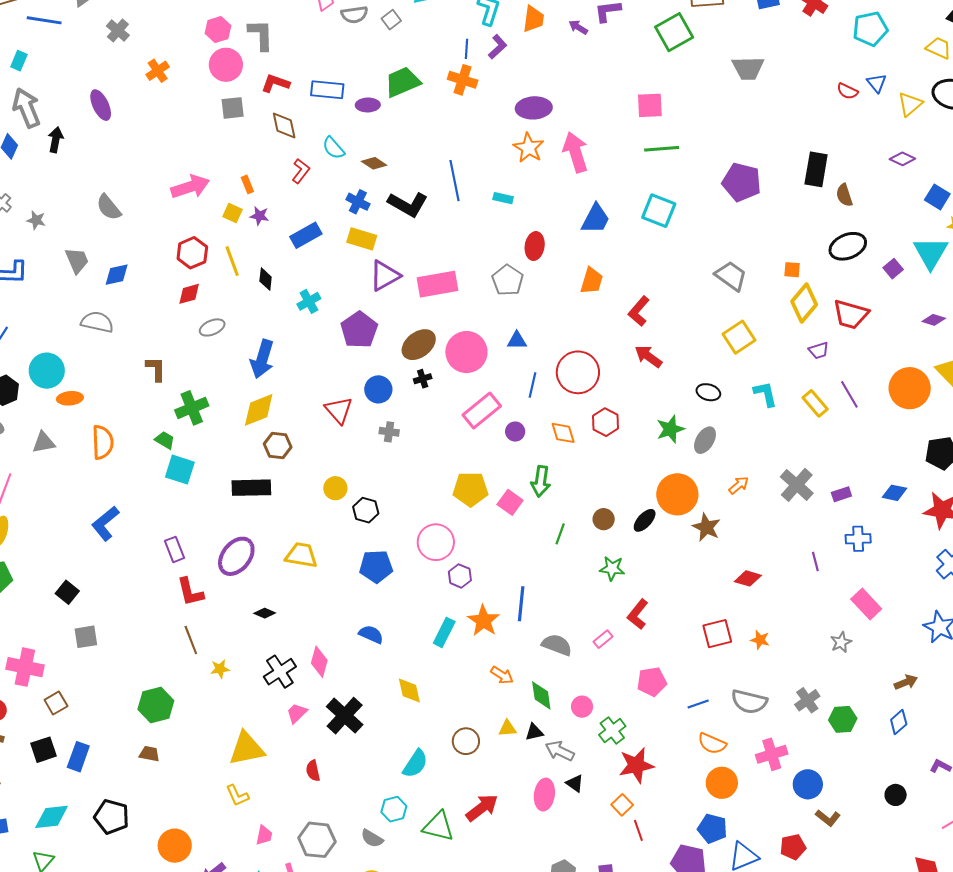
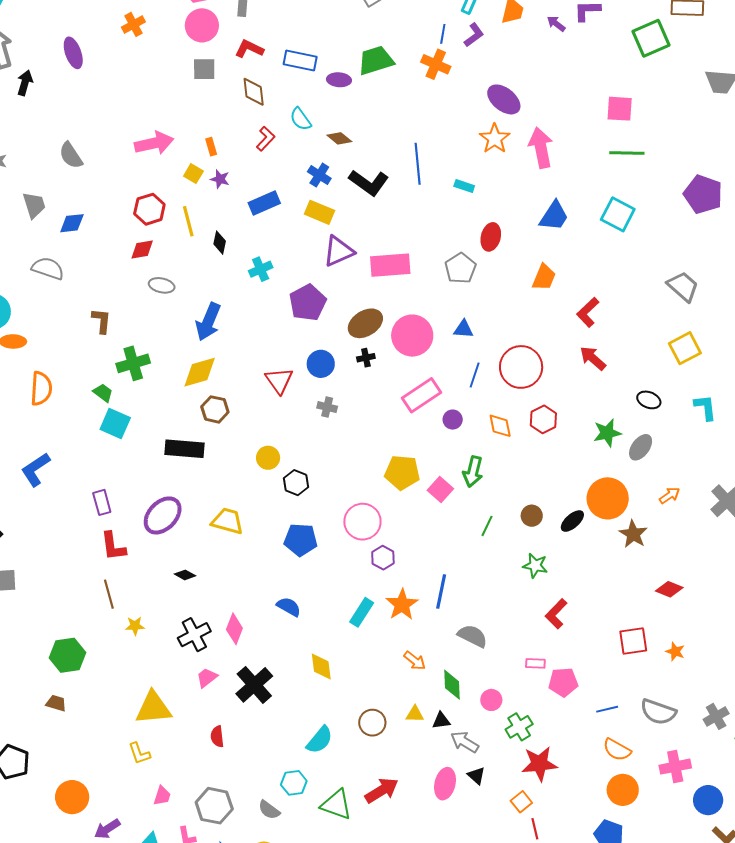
purple ellipse: (534, 108) -> (504, 99), turned 36
gray ellipse: (212, 327) -> (162, 285), turned 30
pink rectangle: (603, 639) -> (535, 663), moved, turned 36

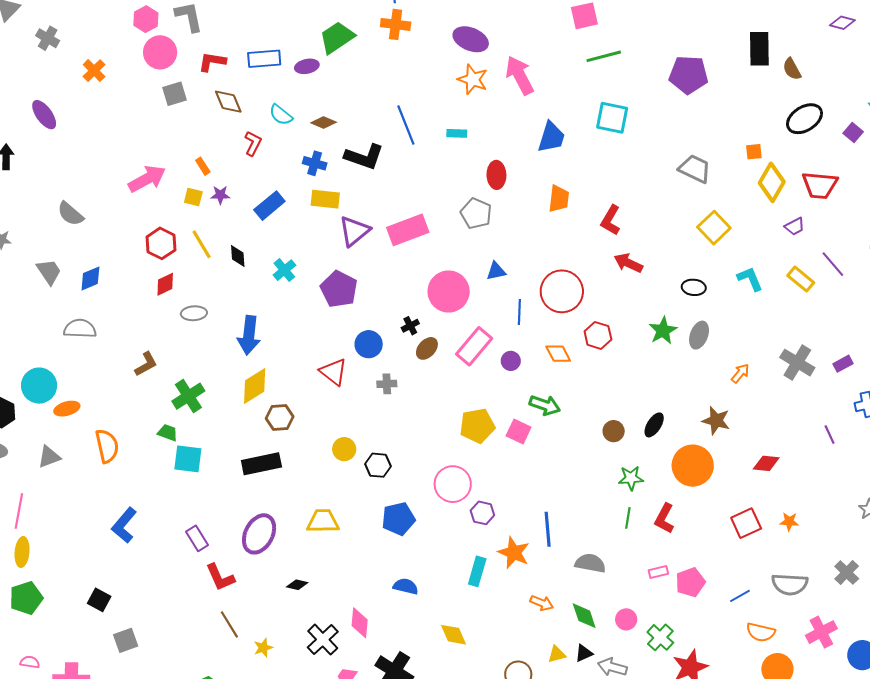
brown L-shape: (101, 321) -> (146, 364), turned 72
brown ellipse: (365, 323) -> (427, 348), moved, size x0.7
green arrow: (473, 472) -> (545, 405), turned -68
orange circle: (608, 498) -> (693, 466), moved
green line: (487, 526) -> (628, 518), moved

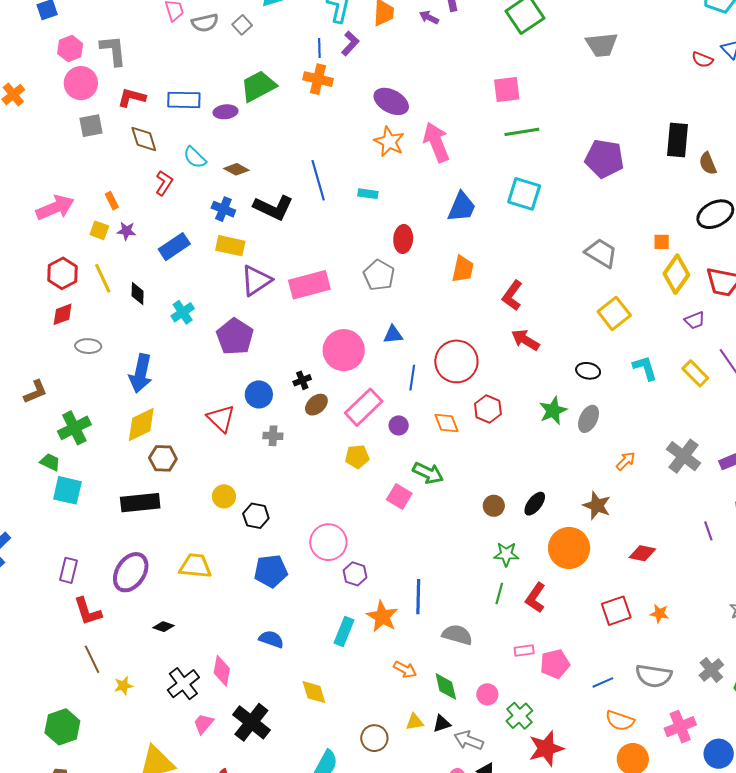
yellow pentagon: (477, 426) -> (357, 457), moved, size x0.7
purple rectangle: (197, 538) -> (69, 570), turned 40

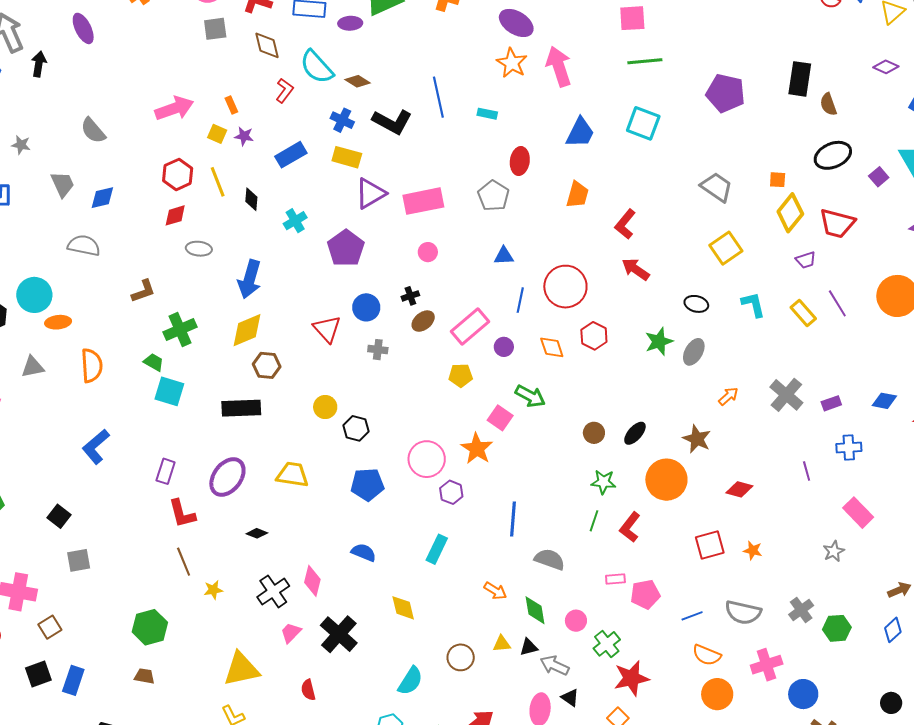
cyan semicircle: (195, 157) -> (317, 67), size x1.5
pink circle: (344, 350) -> (428, 252), moved, size x0.5
orange star: (382, 617) -> (477, 449), moved

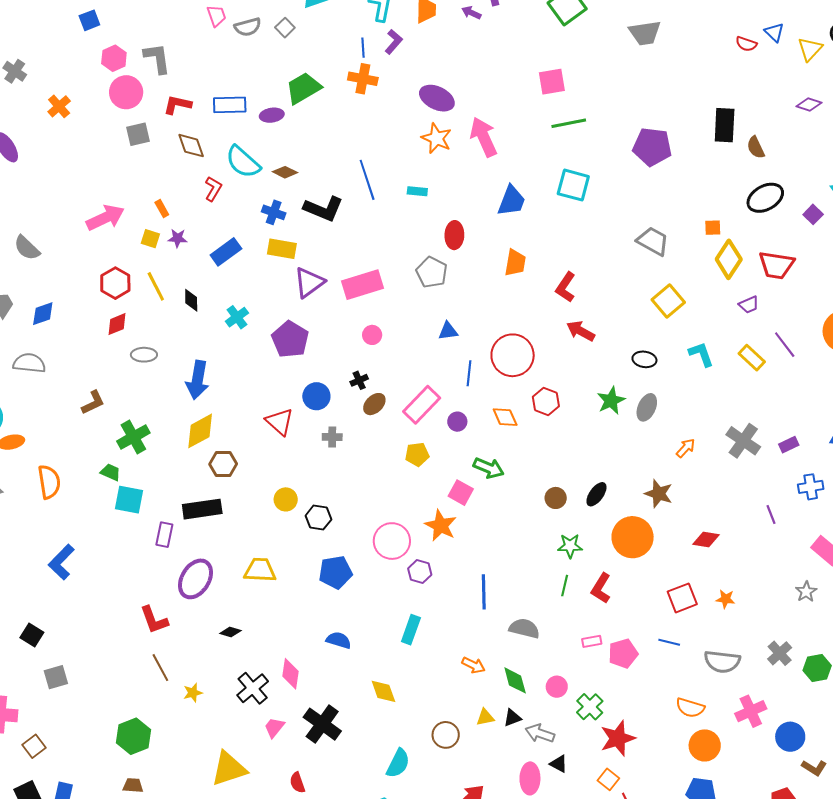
purple rectangle: (166, 471) -> (164, 535), moved
blue line: (692, 616) -> (669, 642), moved, turned 40

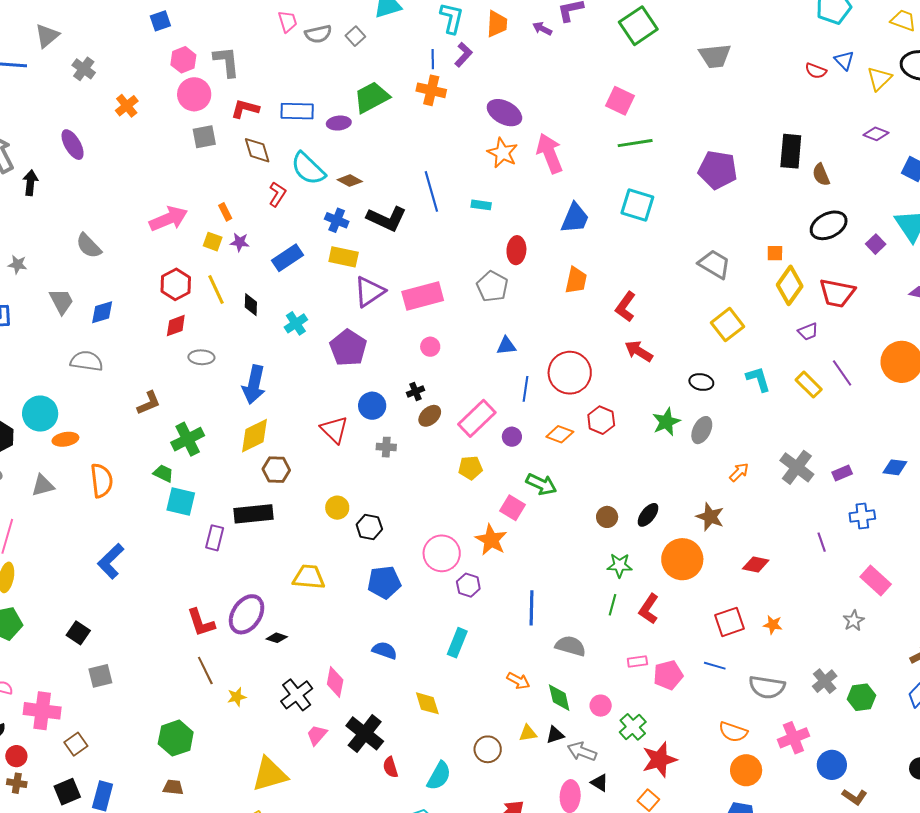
pink square: (552, 82) -> (620, 101), turned 32
orange diamond: (505, 417) -> (560, 434), turned -48
purple ellipse: (195, 579) -> (247, 614), moved
red semicircle: (297, 783) -> (390, 767), moved

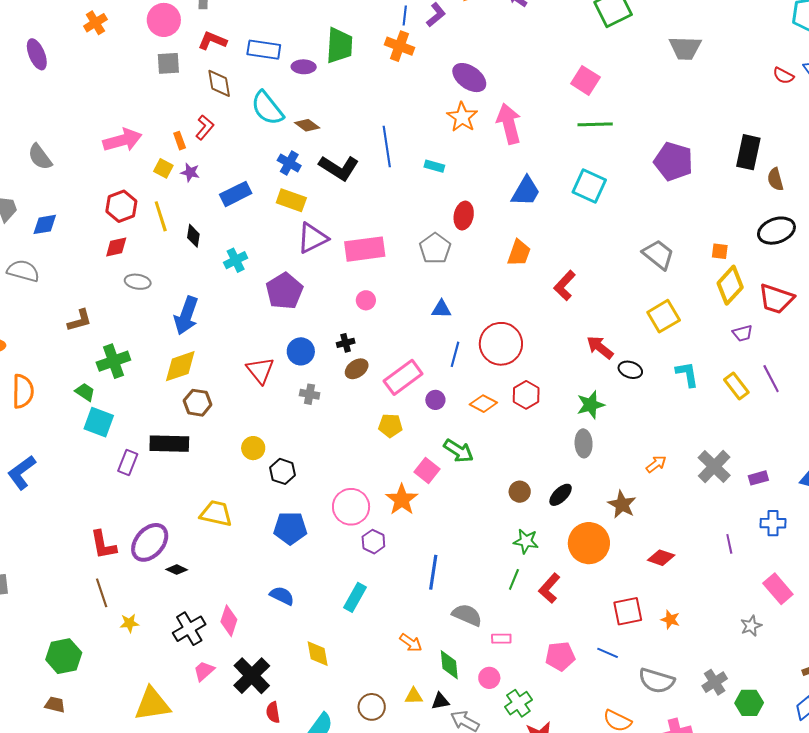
green trapezoid: (372, 97) -> (339, 45), turned 114
red L-shape: (277, 194) -> (205, 127), moved
red arrow: (639, 351) -> (600, 347), moved
gray ellipse: (702, 430) -> (584, 443), moved, turned -36
pink rectangle: (637, 662) -> (501, 639), moved

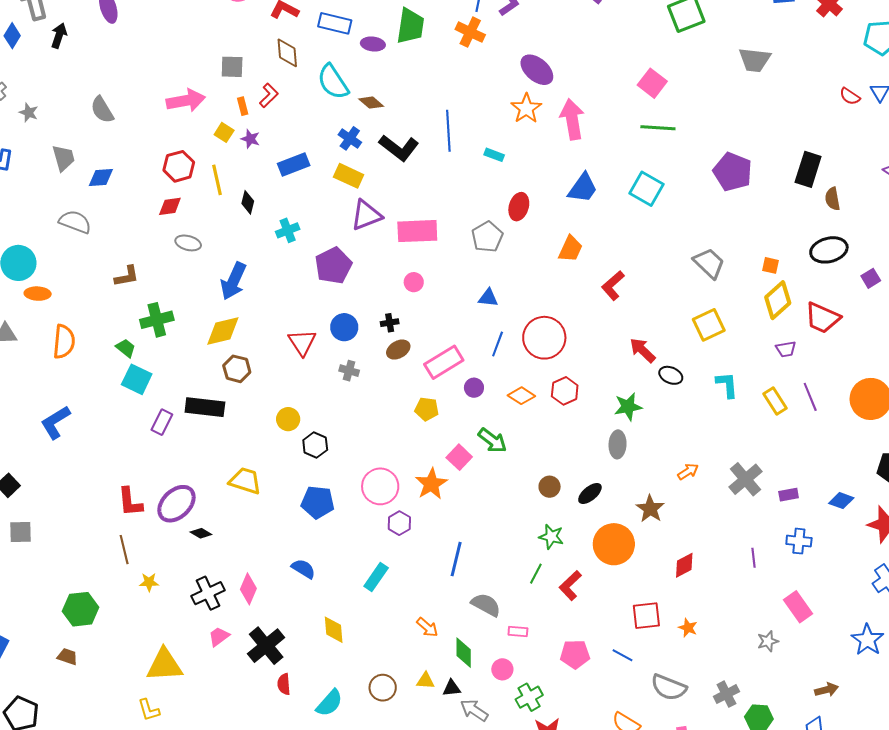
gray square: (168, 63) -> (232, 67), moved
red diamond: (661, 558) -> (684, 565), turned -52

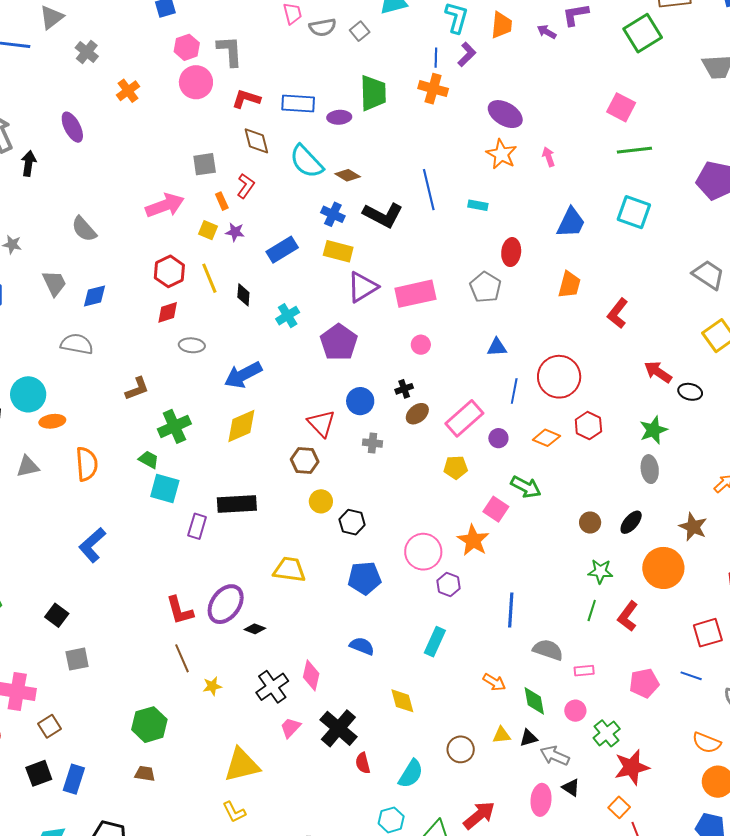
pink arrow: (572, 119) -> (549, 157), size x0.5
blue arrow: (233, 281) -> (243, 375), turned 48
brown hexagon: (237, 369) -> (305, 460), moved

